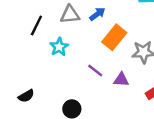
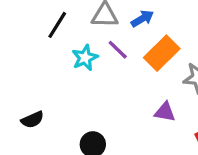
purple line: (95, 70) -> (118, 50), moved

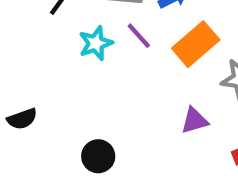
purple triangle: (165, 112) -> (194, 121), turned -30

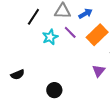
purple triangle: (194, 121) -> (99, 71), turned -32

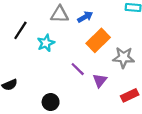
black line: (33, 17) -> (20, 30), moved
purple line: (70, 32) -> (78, 69), moved

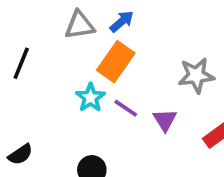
orange rectangle: (98, 40) -> (116, 62), moved
cyan star: (46, 43) -> (90, 98), moved

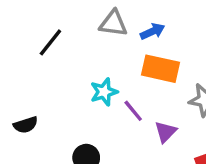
orange rectangle: (116, 62) -> (160, 69), moved, turned 51

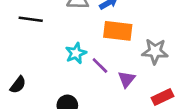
black line: (50, 42) -> (31, 19), turned 65
black semicircle: (26, 125) -> (18, 85), turned -30

